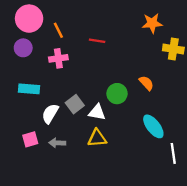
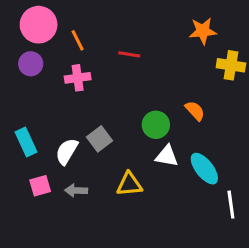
cyan rectangle: (29, 89) -> (26, 142), moved, turned 60
white triangle: (97, 112) -> (167, 156), moved

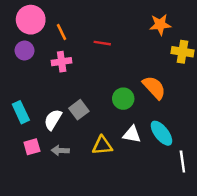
orange semicircle: (195, 111) -> (154, 88), size x1.5
white triangle: (167, 156) -> (132, 134), moved

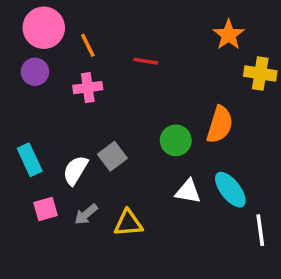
orange star: (160, 25) -> (229, 35), turned -30
orange semicircle: (154, 88) -> (220, 125), turned 60
yellow triangle: (102, 146) -> (128, 223), moved
gray arrow: (60, 150) -> (86, 214), turned -42

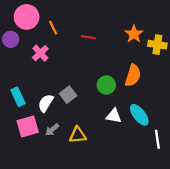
orange star: (229, 35) -> (134, 34), moved
purple circle: (35, 72) -> (11, 39), moved
pink cross: (88, 88) -> (40, 53), moved, turned -35
pink square: (46, 209) -> (28, 127), size x1.5

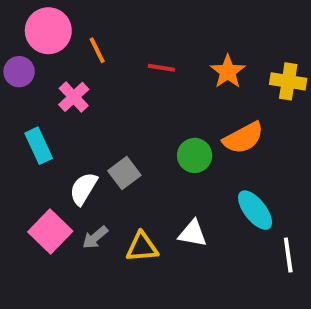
orange star: (134, 34) -> (228, 72), moved
orange semicircle: (133, 75) -> (243, 138), turned 45
cyan rectangle: (18, 97) -> (39, 146), moved
white triangle: (114, 116) -> (193, 233), moved
pink square: (28, 127) -> (50, 232), turned -30

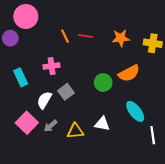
orange line: (97, 50) -> (65, 36), moved
orange star: (228, 72) -> (121, 38), turned 30
pink cross: (74, 97) -> (52, 66), moved, turned 35

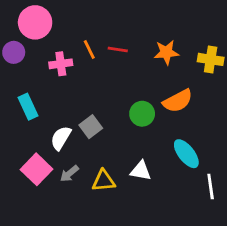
pink cross: (52, 66) -> (61, 64), moved

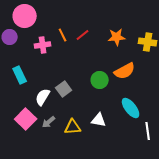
red line: (118, 50) -> (83, 35), turned -48

